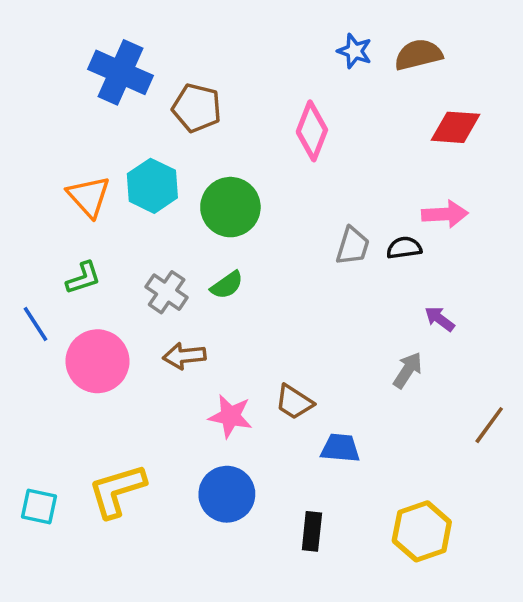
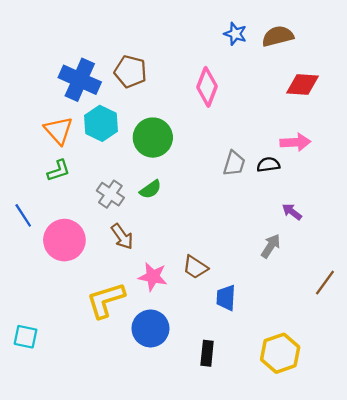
blue cross: (121, 72) -> (80, 80), moved
green L-shape: (83, 278) -> (59, 171), moved
brown arrow: (184, 356) -> (122, 237), turned -120
blue trapezoid: (340, 448) -> (226, 298), turned -92
yellow L-shape: (117, 491) -> (106, 300), moved

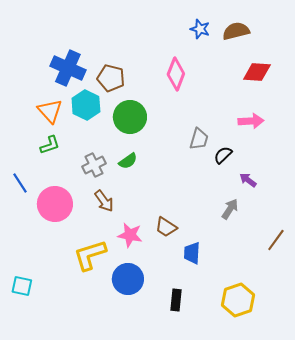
brown pentagon: (130, 72) -> (111, 78), moved
black semicircle: (268, 165) -> (223, 155), moved, turned -36
gray cross: (110, 194) -> (94, 165), turned 30

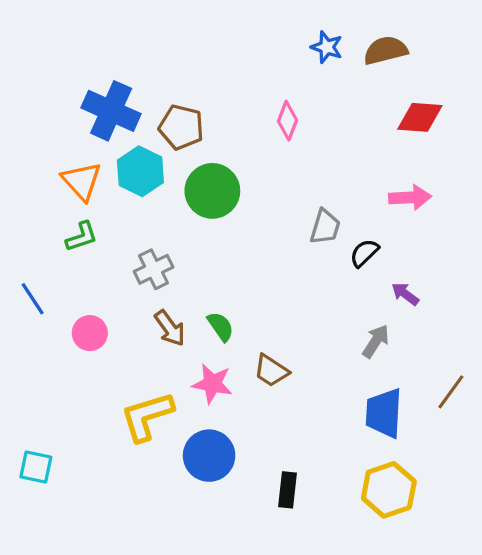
pink diamond: (176, 74) -> (288, 121), size x0.7
green semicircle: (128, 161) -> (221, 327), moved, turned -90
pink circle: (55, 204) -> (90, 333), size x0.6
blue trapezoid: (192, 253) -> (384, 413), moved, size x1.4

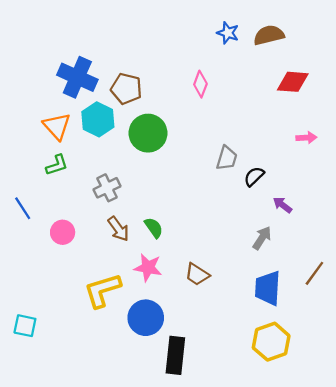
pink arrow: (410, 197) -> (306, 138), moved, size x0.7
brown trapezoid: (271, 371) -> (197, 274), moved
black rectangle: (288, 490) -> (175, 355), moved, size x1.5

